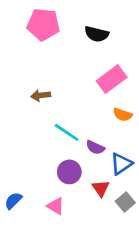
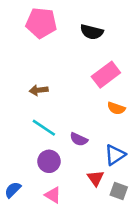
cyan line: (67, 132) -> (44, 128), moved
purple semicircle: (95, 147) -> (79, 139), moved
purple circle: (69, 172) -> (49, 161), moved
gray square: (125, 202) -> (119, 191), turned -30

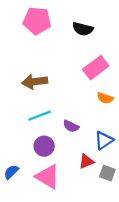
brown arrow: (39, 90) -> (35, 82), size x1.5
cyan line: (44, 128) -> (39, 116), turned -55
red triangle: (96, 178) -> (86, 161), turned 42
pink triangle: (53, 195) -> (48, 177), size x1.6

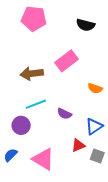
black semicircle: (83, 29) -> (86, 25), moved
pink rectangle: (96, 68) -> (67, 61), moved
purple circle: (44, 146) -> (21, 125), moved

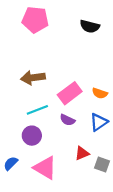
pink rectangle: (67, 61) -> (70, 93), moved
purple circle: (21, 125) -> (32, 136), moved
blue triangle: (94, 126) -> (99, 122), moved

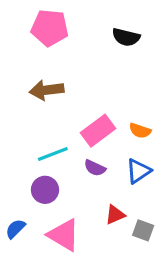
brown arrow: (33, 78) -> (47, 90), moved

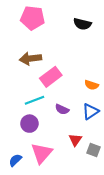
pink rectangle: (98, 131) -> (51, 77), moved
red triangle: (115, 215) -> (75, 140), turned -32
blue semicircle: (15, 229) -> (15, 160), moved
pink triangle: (64, 235) -> (42, 153), turned 40

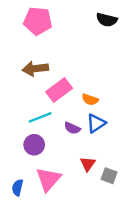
black semicircle: (82, 24) -> (107, 20), moved
orange semicircle: (91, 85) -> (90, 100), moved
blue triangle: (90, 111) -> (96, 123), moved
blue semicircle: (15, 160) -> (17, 188), turned -32

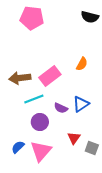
brown arrow: (35, 69) -> (20, 78), moved
orange semicircle: (90, 100) -> (82, 64), moved, turned -80
purple circle: (34, 145) -> (40, 122), moved
blue semicircle: (17, 188) -> (18, 147), moved, turned 32

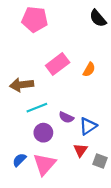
black semicircle: (90, 17) -> (98, 18), turned 36
pink rectangle: (50, 76) -> (58, 64), moved
blue triangle: (81, 104) -> (88, 126), moved

